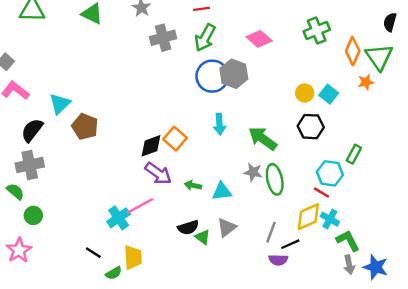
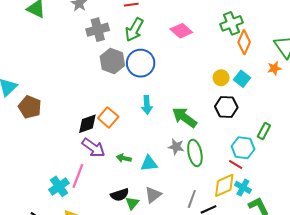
orange diamond: (353, 51) -> (244, 42), moved
gray hexagon: (234, 74) -> (112, 61), moved
pink line: (140, 206) -> (78, 176), turned -40
green triangle: (203, 237) -> (132, 203), turned 32

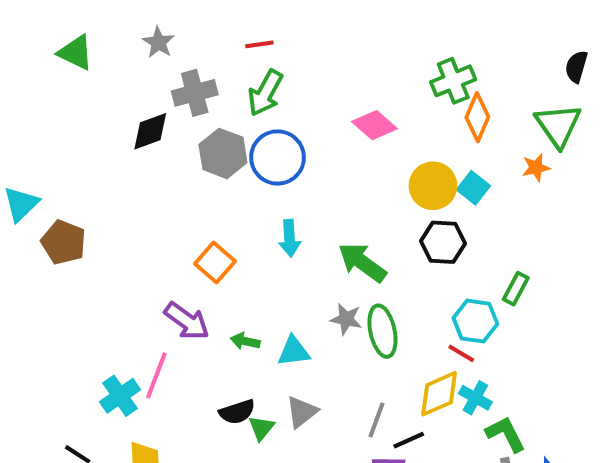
pink diamond: (181, 31) -> (374, 125), moved
yellow circle: (221, 78) -> (433, 186), size x1.5
black diamond: (87, 124) -> (150, 131), moved

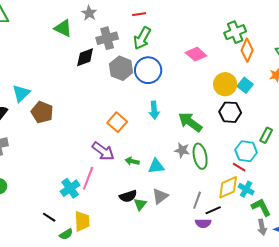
green triangle: (76, 52) -> (63, 28), moved

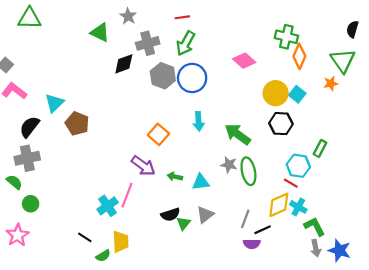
green cross: (235, 32) -> (286, 37), turned 35

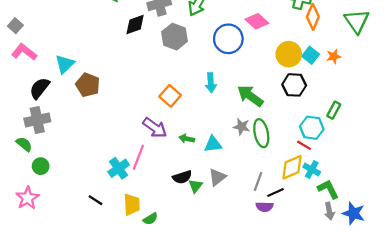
blue circle: (192, 78) -> (228, 39), moved
orange star: (331, 83) -> (334, 56), moved
green semicircle: (103, 256) -> (150, 219), moved

